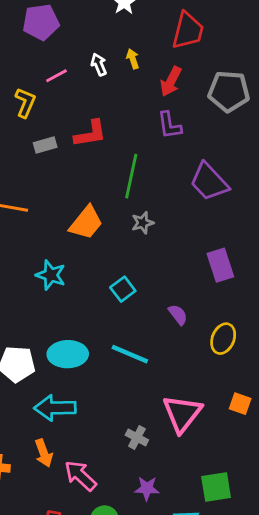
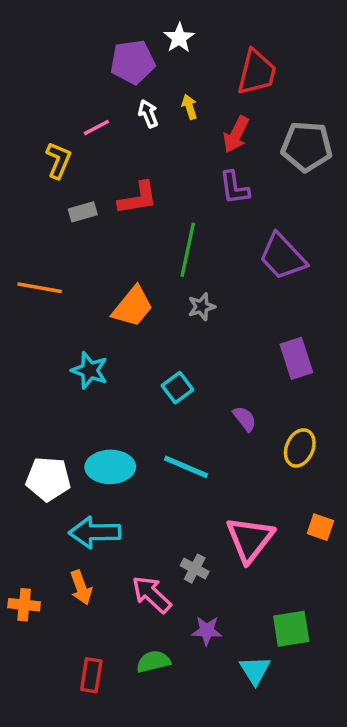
purple pentagon: (41, 22) -> (133, 62), moved
pink arrow: (80, 476) -> (152, 594), moved

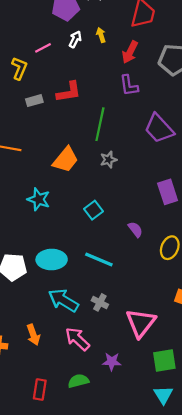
white arrow: (148, 114) -> (75, 39), turned 49
cyan arrow: (95, 532) -> (63, 300), moved, turned 32
pink triangle: (250, 539) -> (141, 323), moved
gray cross: (195, 569) -> (100, 302), moved
cyan triangle: (255, 670) -> (163, 395), moved

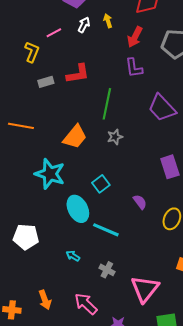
cyan star: (39, 199) -> (50, 174), size x1.4
cyan ellipse: (52, 260) -> (78, 209), moved, turned 64
cyan arrow: (63, 300) -> (73, 256), moved, size x0.5

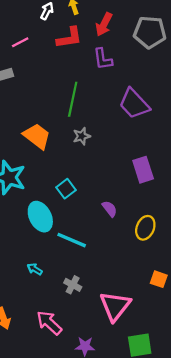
pink line: (54, 33) -> (20, 42), moved
red L-shape: (78, 74) -> (69, 38), moved
orange trapezoid: (75, 137) -> (37, 136), turned -92

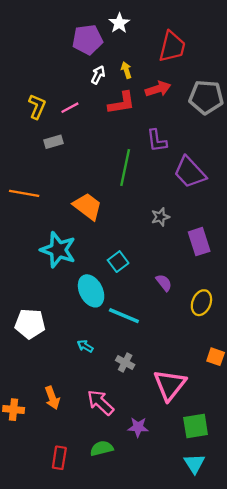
red arrow: (104, 24) -> (158, 89), turned -135
purple L-shape: (103, 59) -> (157, 141), moved
gray star: (82, 136) -> (160, 217), moved

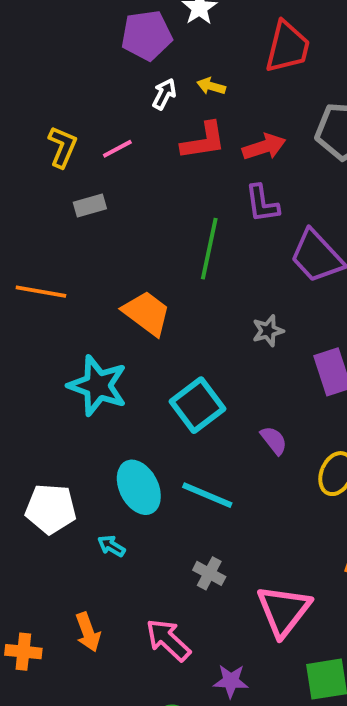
yellow arrow: (126, 70) -> (211, 86), turned -56
red arrow: (158, 89) -> (264, 147), moved
cyan square: (118, 262) -> (197, 405), size x1.5
cyan ellipse: (91, 291) -> (139, 487), moved
cyan arrow: (85, 346) -> (111, 546), moved

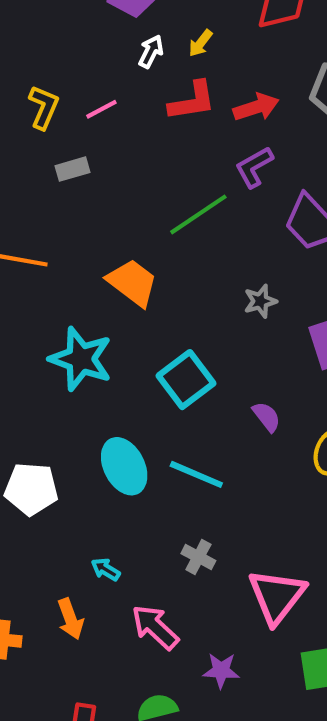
yellow arrow: (211, 86) -> (200, 43), turned -68
purple L-shape: (262, 204) -> (254, 167), turned 69
green line: (209, 249) -> (198, 214), turned 44
cyan arrow: (111, 546) -> (106, 569), moved

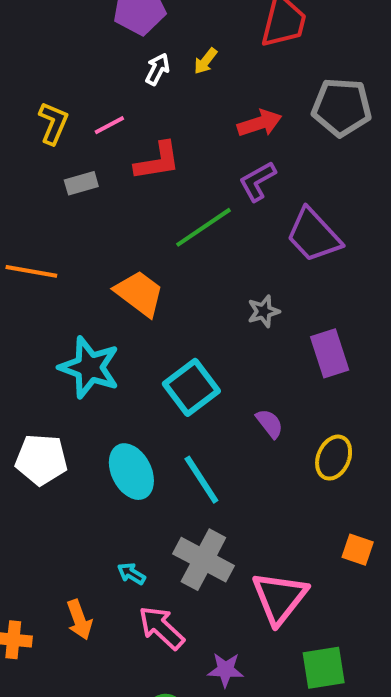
red L-shape: (192, 101) -> (157, 161), moved
cyan line: (196, 474) -> (201, 480), turned 34
white pentagon: (31, 489) -> (41, 460), moved
gray cross: (198, 557) -> (203, 560), size x1.8
cyan arrow: (106, 569) -> (131, 574), moved

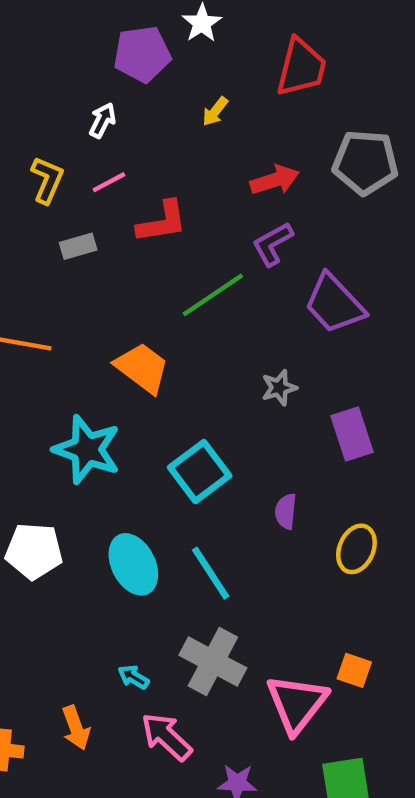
white arrow: (157, 69) -> (102, 120), moved
purple semicircle: (270, 423) -> (286, 511), turned -136
orange square: (358, 550) -> (354, 670), moved

